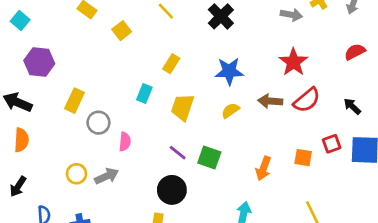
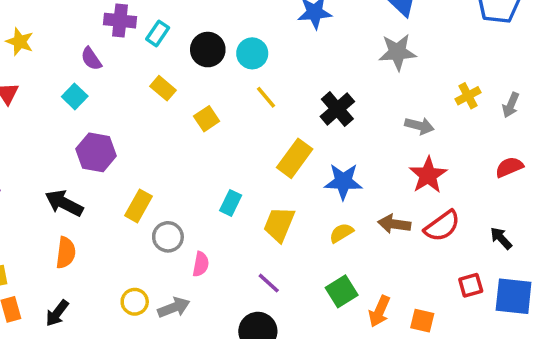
gray arrow: (291, 15) -> (419, 126), moved
yellow rectangle: (171, 64) -> (295, 158), moved, size x1.5
green square: (209, 158) -> (342, 291), moved, turned 35
orange square: (303, 158) -> (422, 321), moved

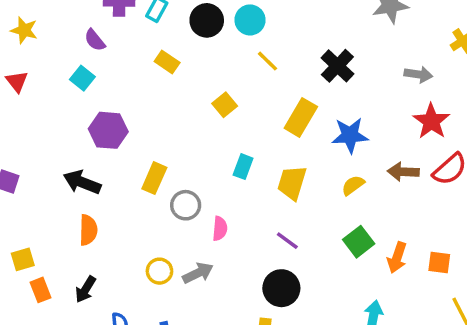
yellow square: (207, 119) -> (225, 105), moved

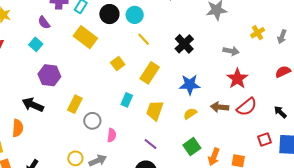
yellow rectangle: (167, 62) -> (85, 37), size x1.6
yellow rectangle: (301, 117) -> (150, 73), moved
orange semicircle: (88, 230) -> (18, 128), moved

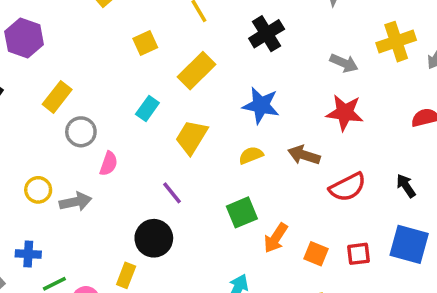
yellow cross: (258, 33) -> (396, 42), size x1.5
red star: (237, 79) -> (345, 113), turned 30
red semicircle: (247, 107) -> (348, 187), moved
red square: (265, 139) -> (358, 254), moved

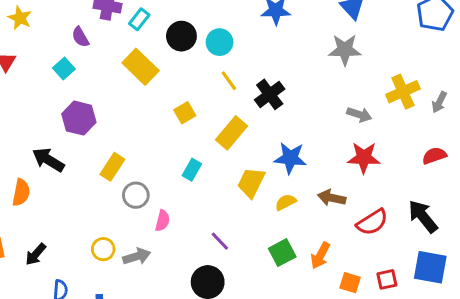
black cross: (267, 34) -> (270, 94), moved
yellow trapezoid: (191, 137) -> (251, 183), moved
black arrow: (406, 186) -> (423, 216), size x1.6
orange arrow: (276, 238) -> (320, 256), moved

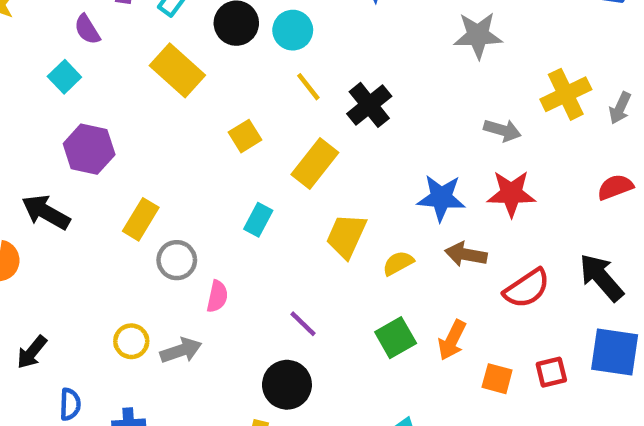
blue star: (290, 158) -> (441, 198), moved

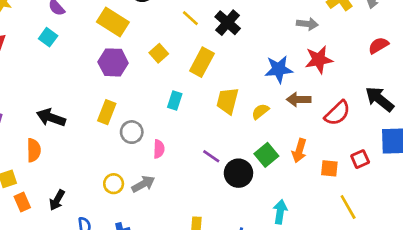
purple hexagon: (89, 149) -> (113, 62), moved
black circle: (287, 385) -> (238, 173), moved

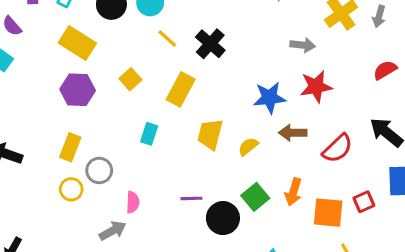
pink semicircle: (159, 149) -> (133, 202), moved
purple line: (211, 156) -> (191, 198), turned -36
orange square: (329, 168) -> (328, 213), size x1.5
yellow circle: (114, 184) -> (71, 189), moved

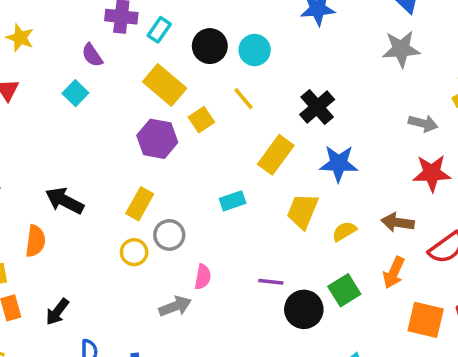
yellow line: (167, 39) -> (244, 99), moved
yellow square: (130, 79) -> (201, 120), moved
blue star: (270, 98) -> (339, 164), moved
cyan rectangle: (149, 134) -> (233, 201), turned 45
orange arrow: (293, 192) -> (394, 273), moved

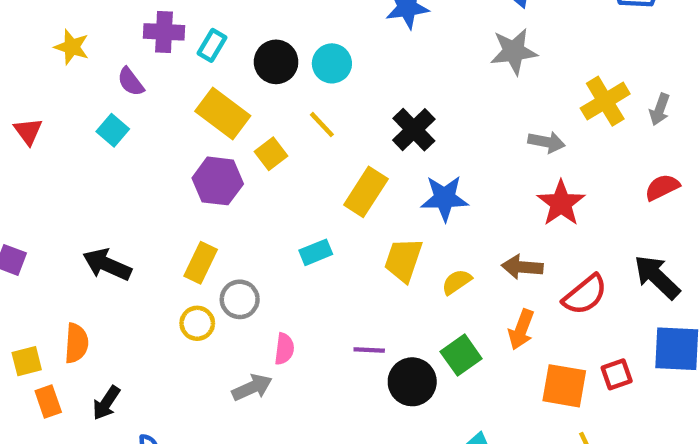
yellow star: (20, 38) -> (72, 47), moved
red star: (432, 173) -> (561, 203), turned -30
orange semicircle: (35, 241) -> (76, 343), moved

